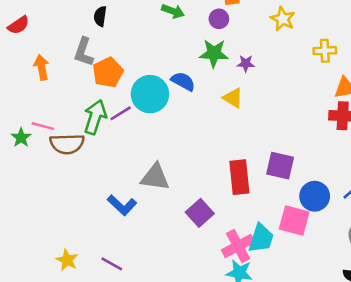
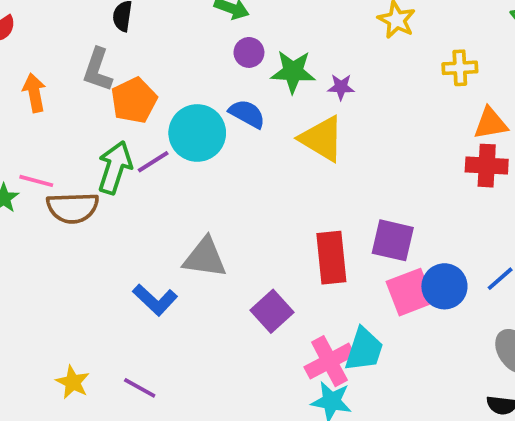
purple circle: (219, 19) -> (249, 52), moved
yellow triangle: (233, 98) -> (322, 139), size x1.5
pink square: (294, 220) -> (410, 292), moved, turned -36

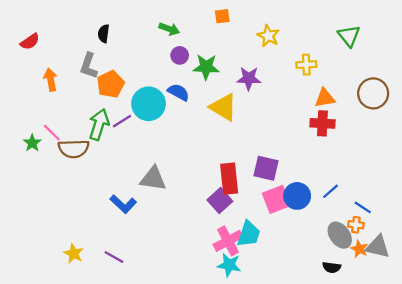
purple star: (341, 87) -> (249, 78), moved, size x1.5
pink line: (36, 181) -> (52, 133), turned 30
purple square: (272, 311) -> (220, 201), moved

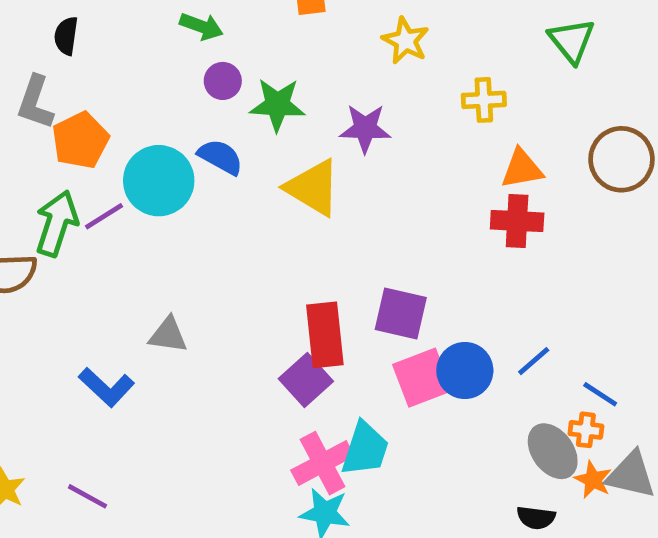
gray triangle: (153, 179) -> (168, 335), size x0.7

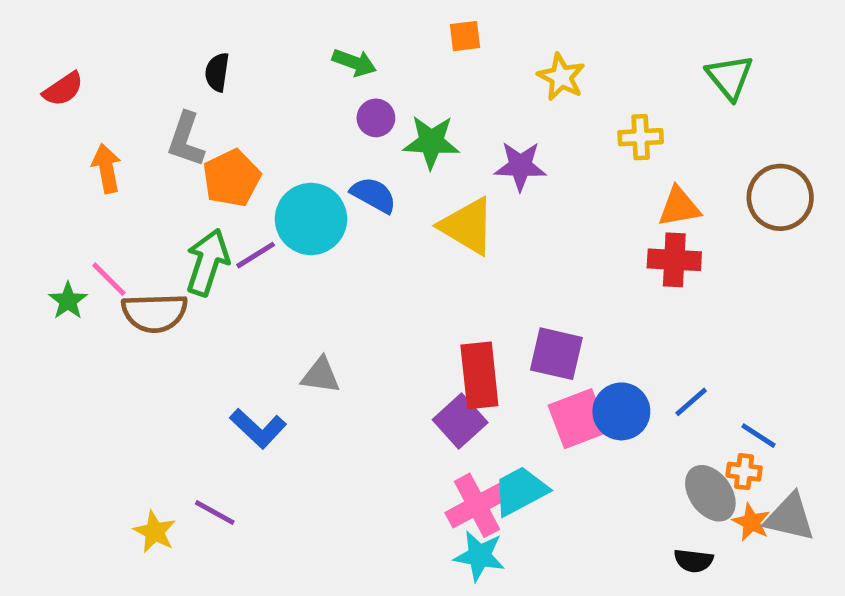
cyan trapezoid: (365, 449) -> (520, 491), turned -136
purple line: (87, 496) -> (215, 513), moved

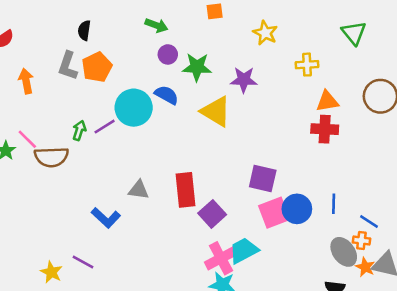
orange pentagon: (232, 178) -> (97, 67), moved
green arrow: (208, 262) -> (79, 130), size x0.6
red rectangle: (479, 375) -> (186, 190), moved
blue line: (691, 402) -> (334, 204), turned -48

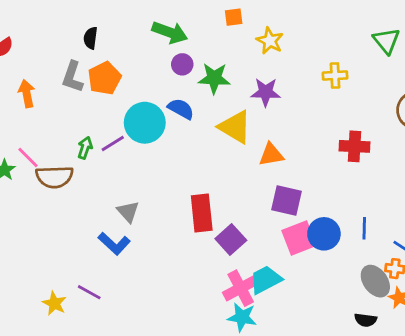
green arrow: (156, 25) -> (170, 32), size x1.4
yellow star: (265, 33) -> (270, 41), moved
orange triangle: (327, 101) -> (271, 155), moved
gray triangle: (139, 190) -> (128, 212), moved, turned 40

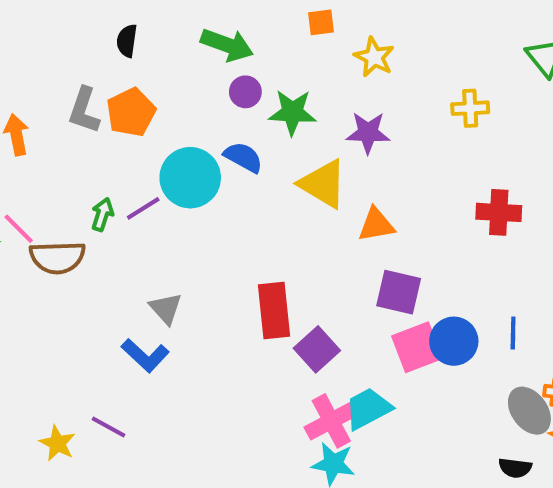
black semicircle: (91, 38) -> (127, 41), moved

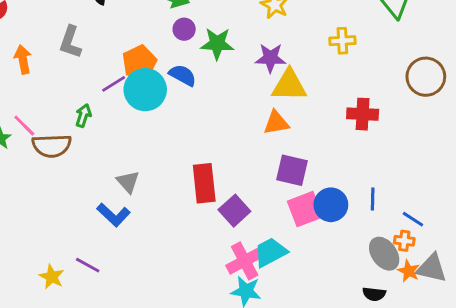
orange pentagon: (131, 112) -> (139, 62), moved
yellow triangle: (323, 184) -> (289, 85), moved, turned -30
purple line: (143, 208) -> (114, 84), moved

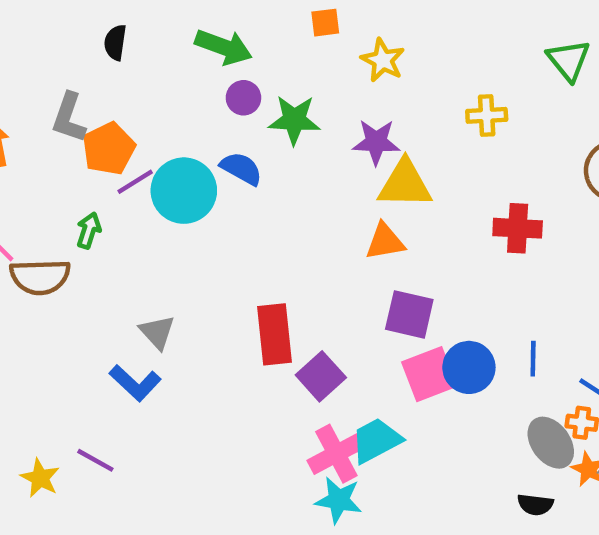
orange pentagon: (139, 62) -> (109, 149), moved

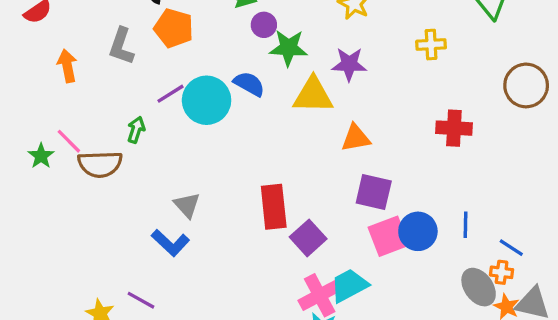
purple circle: (243, 98) -> (264, 25), moved
orange pentagon: (109, 149) -> (174, 28), moved, turned -30
yellow triangle: (405, 184) -> (313, 95), moved

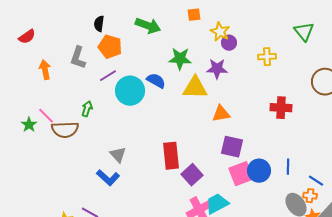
purple circle: (264, 25) -> (229, 43), moved
purple line: (170, 94) -> (108, 76), moved

